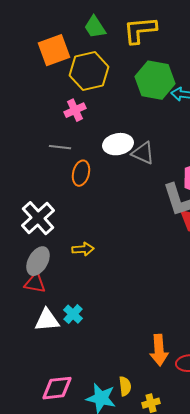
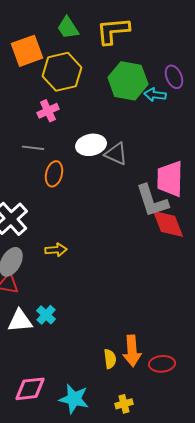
yellow semicircle: (125, 386) -> (110, 359), moved

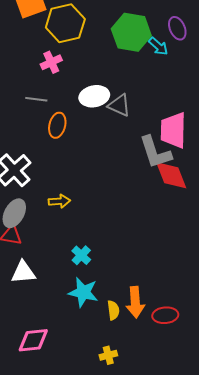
cyan arrow: (155, 95) -> (158, 46), turned -145
cyan cross: (46, 315) -> (81, 255), moved
cyan star: (74, 399) -> (83, 292), moved
yellow cross: (124, 404) -> (108, 355), moved

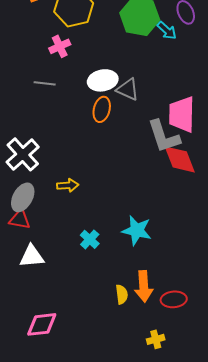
orange ellipse: (57, 125) -> (102, 109), moved
cyan star: (83, 292) -> (137, 230), moved
yellow cross: (108, 355) -> (156, 339), moved

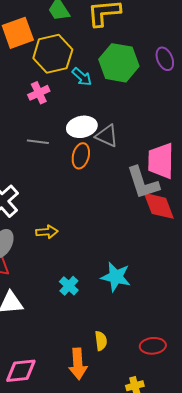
cyan arrow: (167, 30) -> (82, 77), moved
gray line: (45, 83) -> (38, 142), moved
orange arrow: (144, 286) -> (78, 364), moved

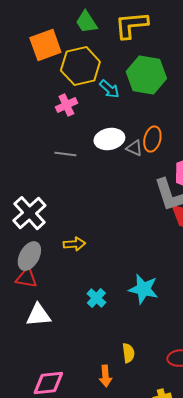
gray triangle: (107, 136) -> (134, 148), size x0.7
orange ellipse: (81, 156) -> (152, 139), moved
orange arrow: (78, 364) -> (105, 376), size x0.7

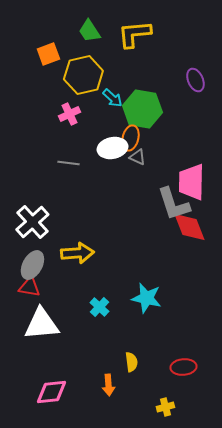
orange square: (45, 45) -> (48, 54), size x0.7
green hexagon: (146, 75) -> (142, 109), moved
orange ellipse: (152, 139) -> (130, 138), moved
yellow arrow: (74, 244) -> (77, 253), size x1.5
white triangle: (38, 315) -> (41, 324), size x1.4

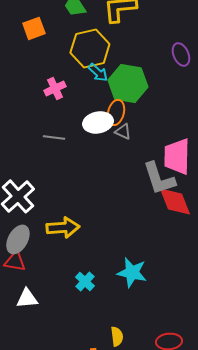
yellow hexagon: (83, 75) -> (90, 48), moved
white triangle: (41, 324) -> (27, 298), size x0.6

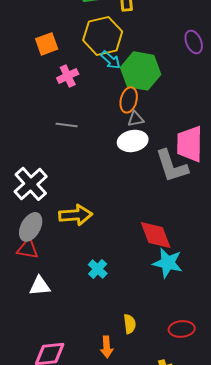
orange square: (34, 28) -> (47, 44), moved
white ellipse: (98, 122) -> (133, 141), moved
gray triangle: (123, 131) -> (136, 119), turned -36
red diamond: (175, 201) -> (156, 235), moved
cyan star: (132, 272) -> (168, 263), moved

